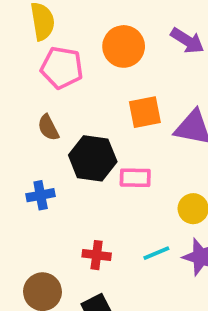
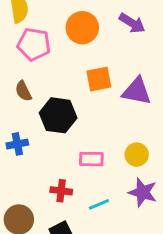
pink rectangle: (135, 178) -> (91, 159), moved
cyan line: (156, 253) -> (99, 204), moved

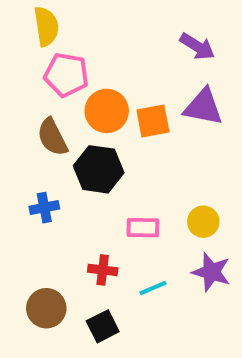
orange circle: (82, 28) -> (107, 111), moved
brown semicircle: (23, 91) -> (52, 137), size x1.4
purple triangle: (137, 91) -> (203, 107), moved

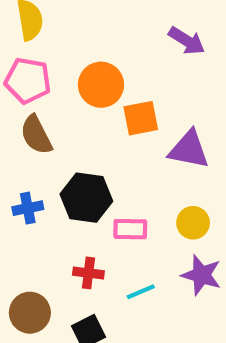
pink pentagon: (66, 75) -> (28, 81), moved
purple triangle: (203, 107) -> (189, 150), moved
orange circle: (107, 111) -> (101, 85), moved
black hexagon: (99, 169) -> (86, 198), moved

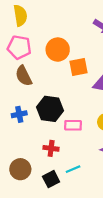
cyan line: (141, 292) -> (73, 169), moved

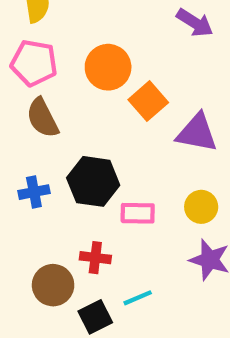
orange square: (79, 67) -> (148, 101), turned -30
brown circle: (20, 169) -> (53, 285), moved

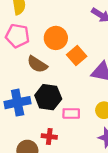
brown semicircle: (42, 118) -> (37, 64), moved, turned -30
blue cross: (34, 192) -> (18, 103), size x1.6

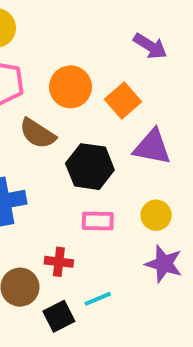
orange square: (77, 55) -> (123, 100), moved
black hexagon: (48, 97) -> (90, 167), moved

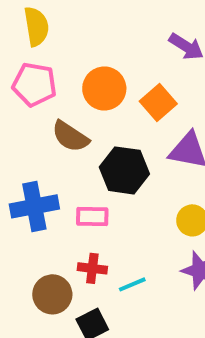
pink rectangle: (98, 221) -> (92, 216), moved
cyan line: (98, 299) -> (132, 284), moved

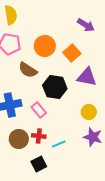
pink rectangle: (92, 216) -> (39, 110), turned 49
brown circle: (52, 294) -> (19, 139), moved

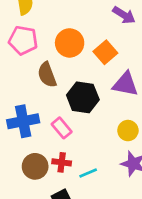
brown semicircle: (28, 70) -> (47, 75), turned 36

